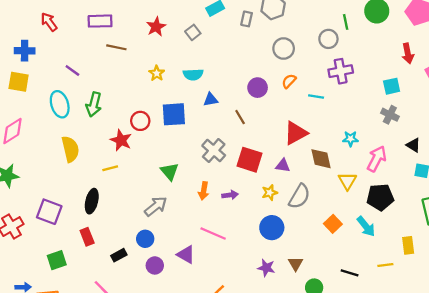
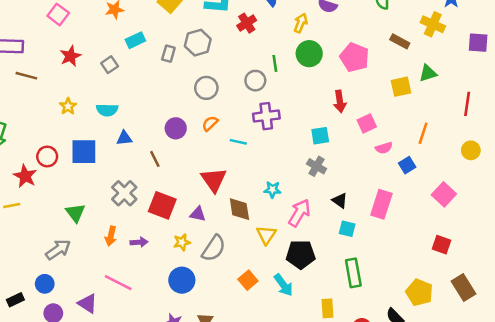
red triangle: (296, 133) -> (214, 180), turned -40

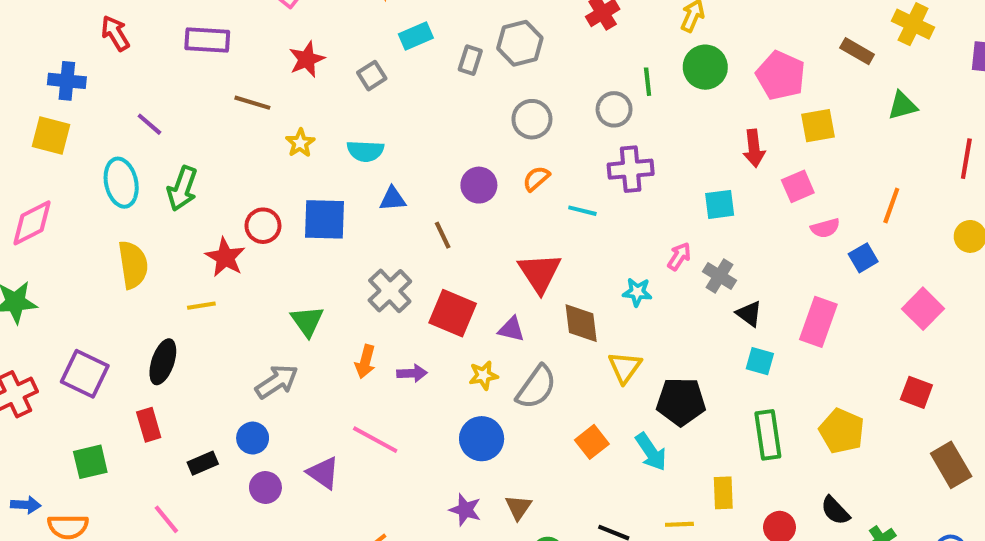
brown line: (26, 76) -> (252, 103), moved
yellow square: (401, 87) -> (818, 126), moved
gray cross: (317, 166) -> (720, 276), moved
pink arrow: (299, 213) -> (679, 256), moved, size x0.6
yellow pentagon: (419, 292) -> (842, 431), moved

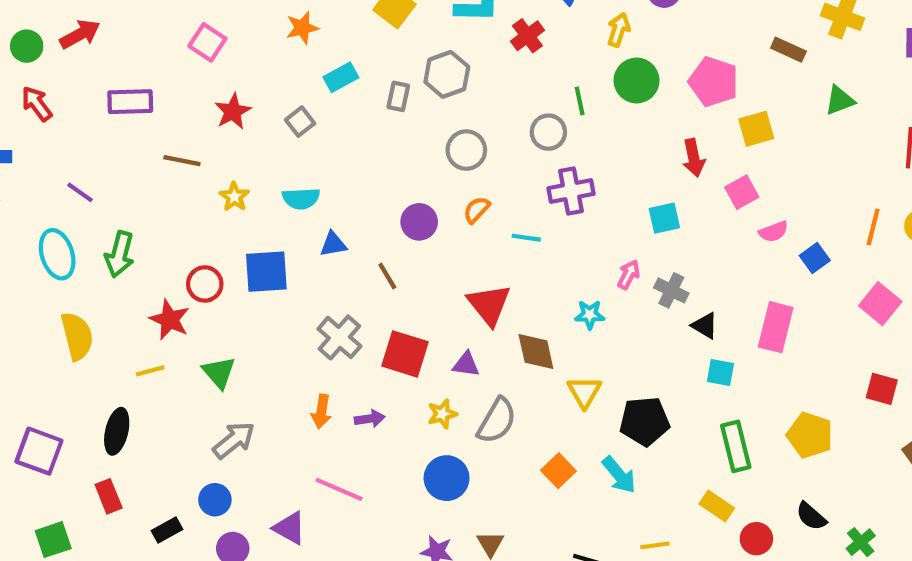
orange line: (891, 205) -> (873, 227), moved
green triangle: (307, 321) -> (219, 373), moved
yellow rectangle: (723, 493) -> (717, 506), moved, turned -48

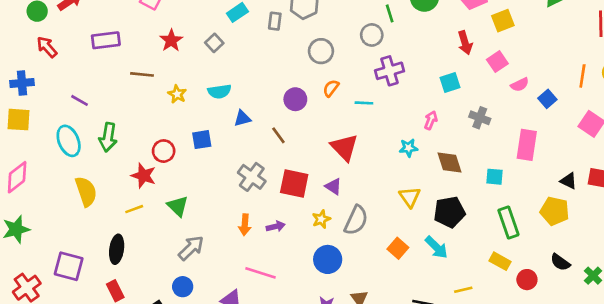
blue square: (266, 272) -> (202, 140), size x0.7
gray cross: (671, 290) -> (480, 118), moved
black triangle: (705, 326) -> (569, 181), moved
brown diamond: (536, 351) -> (450, 163), moved
purple triangle: (466, 364) -> (333, 187), turned 30

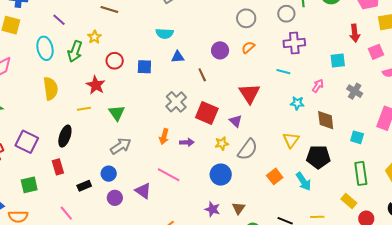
yellow star: (177, 94) -> (94, 37), moved
cyan line: (364, 103) -> (283, 72), moved
red circle: (164, 151) -> (115, 61), moved

